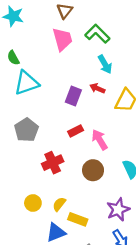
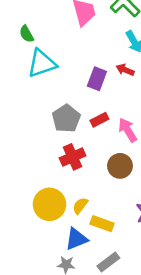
gray pentagon: (26, 130) -> (66, 118), moved
yellow circle: (33, 203) -> (50, 204), size x1.6

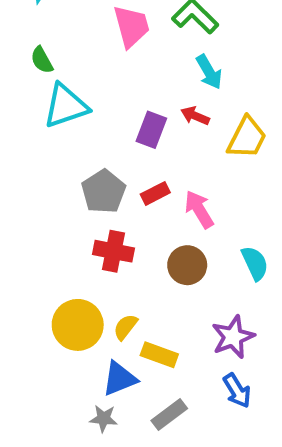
red cross: (73, 157) -> (114, 251), turned 35

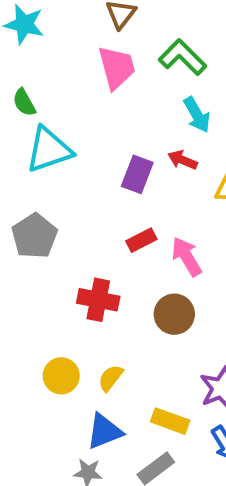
gray pentagon: (104, 191) -> (34, 236), moved
yellow circle: (78, 325) -> (61, 376), size x0.7
yellow rectangle: (159, 355) -> (170, 421), moved

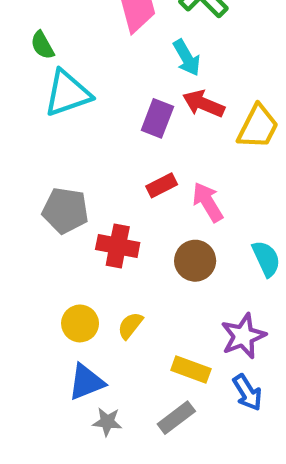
cyan arrow: (197, 115) -> (187, 58), moved
red arrow: (183, 160) -> (203, 104), size x1.4
gray pentagon: (34, 236) -> (65, 210), moved, turned -30
blue triangle: (104, 431) -> (86, 382), moved

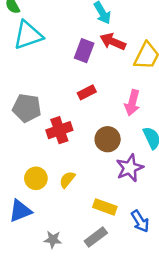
pink arrow: (208, 202) -> (132, 103), moved, turned -135
red cross: (118, 246) -> (59, 130), turned -30
purple star: (243, 336) -> (130, 168), moved
blue triangle: (86, 382) -> (20, 211), moved

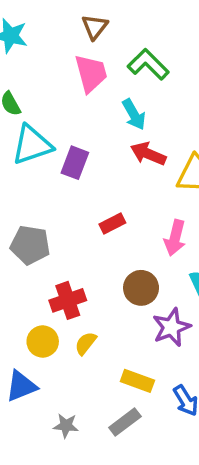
purple rectangle: (84, 51) -> (75, 163), moved
red cross: (59, 130) -> (68, 300), moved

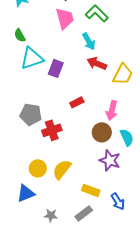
brown circle: (141, 288) -> (102, 132), moved
red cross: (68, 300) -> (52, 130), moved
purple star: (171, 327) -> (110, 160), turned -30
yellow semicircle: (86, 343) -> (62, 169), size x1.5

